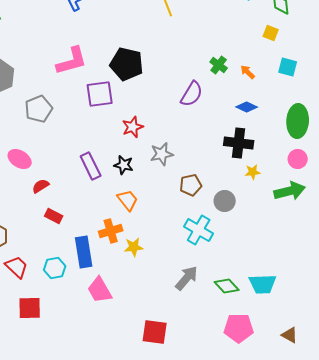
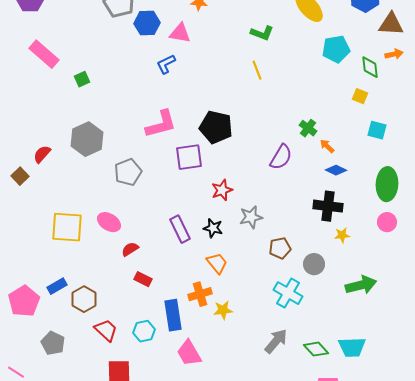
orange arrow: (248, 72) -> (327, 146), moved
green arrow: (290, 191) -> (361, 285), moved

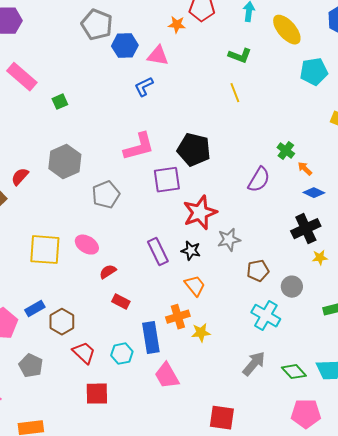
red star: (222, 190) -> (200, 213), size x1.6
black cross: (328, 206) -> (306, 229), turned -32

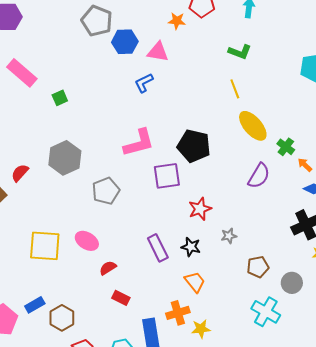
yellow ellipse: (287, 30) -> (253, 126), moved
red star: (200, 213) -> (200, 209), size x0.7
gray star: (229, 240) -> (229, 236), size x0.7

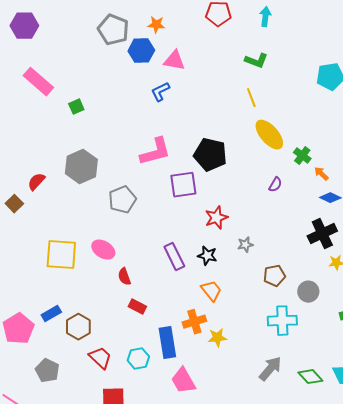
orange star: (177, 21) -> (156, 25), moved
purple semicircle: (259, 176) -> (275, 185), size x0.6
red semicircle: (108, 268) -> (124, 277), turned -78
cyan cross: (266, 312) -> (282, 321), turned -32

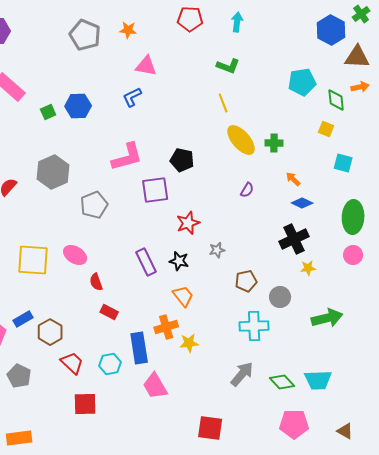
blue hexagon: (141, 51) -> (78, 106), moved
black pentagon: (210, 155) -> (182, 160), size x0.7
green cross: (302, 156) -> (274, 143), moved, turned -36

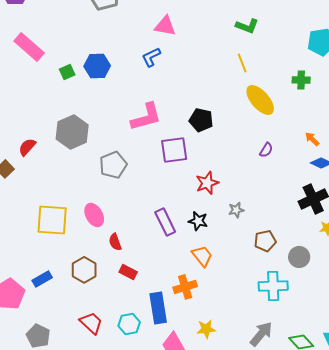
green cross: (274, 143) -> (301, 80), moved
pink ellipse: (75, 255) -> (94, 215), turned 30
brown hexagon: (50, 332) -> (84, 270), moved
yellow star: (189, 343) -> (206, 329), moved

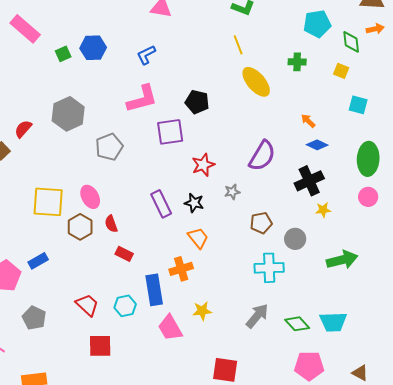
blue L-shape: (151, 57) -> (146, 55), moved
purple semicircle: (266, 150) -> (262, 156), moved, size x2.0
brown hexagon: (84, 270) -> (80, 227), moved

